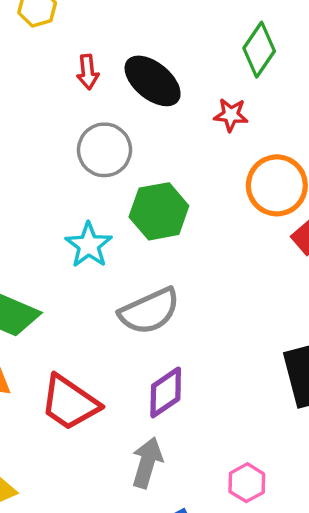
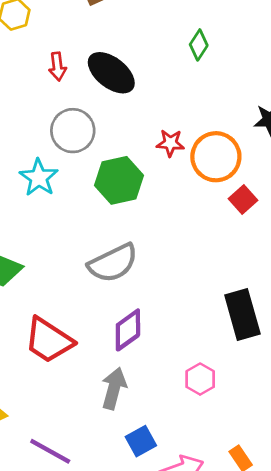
green diamond: (259, 50) -> (199, 45), size x0.7
red star: (231, 115) -> (170, 143), moved
cyan star: (89, 245) -> (39, 178), moved
pink hexagon: (247, 483) -> (200, 379), moved

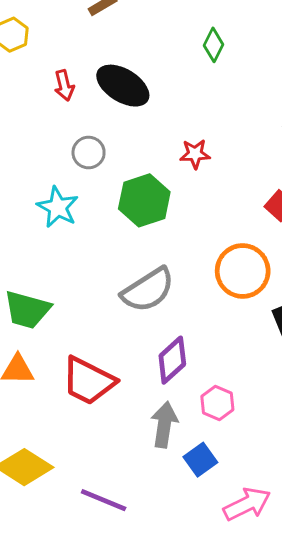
gray circle: (73, 131) -> (89, 153), size x0.7
orange circle: (216, 157) -> (243, 271), moved
pink hexagon: (200, 379) -> (217, 403), moved
blue square: (141, 441) -> (200, 460), moved

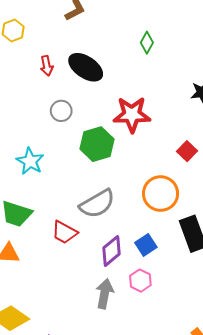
red star: (195, 154) -> (132, 115), size x1.8
cyan star: (58, 207) -> (30, 161), moved
red trapezoid: (88, 381) -> (64, 232), moved, size x0.7
blue square: (200, 460) -> (146, 245), moved

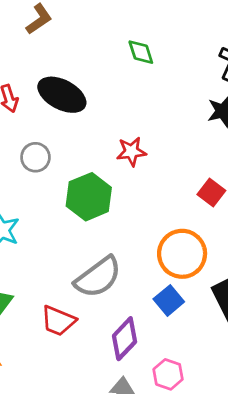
green diamond: (147, 43) -> (141, 52), turned -40
red star: (132, 115) -> (131, 152), size x0.6
blue square: (146, 245) -> (169, 300), moved

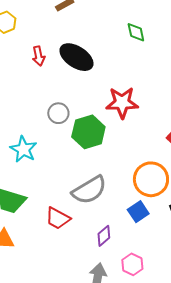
red star: (131, 152) -> (122, 103), size x1.5
gray circle: (35, 157) -> (58, 113), moved
purple diamond: (125, 339) -> (104, 236), size x0.7

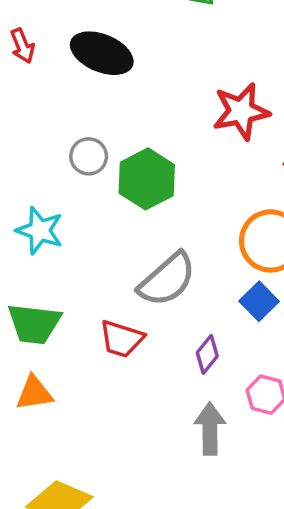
red arrow: (38, 56) -> (22, 46), moved
red star: (122, 103) -> (241, 111), moved

